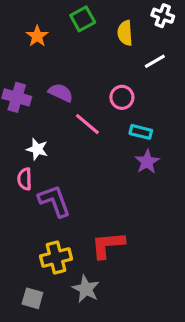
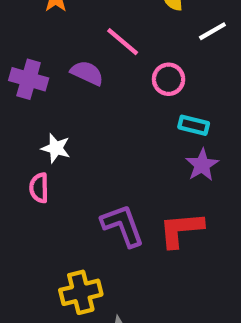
pink line: (87, 124) -> (123, 42), moved
purple L-shape: (54, 201) -> (123, 225), moved
red L-shape: (108, 245) -> (181, 230), moved

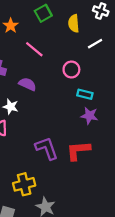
pink line: (123, 42) -> (34, 49), moved
purple semicircle: (87, 73) -> (28, 84), moved
purple star: (202, 165) -> (89, 116), turned -30

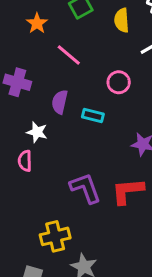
purple semicircle: (28, 84) -> (60, 102), turned -102
cyan rectangle: (85, 94) -> (93, 116), moved

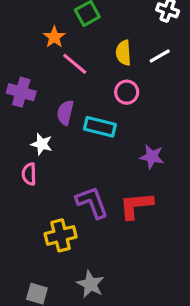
yellow semicircle: (122, 20) -> (124, 53), moved
orange star: (37, 23) -> (54, 37), moved
cyan rectangle: (93, 116) -> (100, 127), size x1.4
yellow cross: (55, 236) -> (61, 235), moved

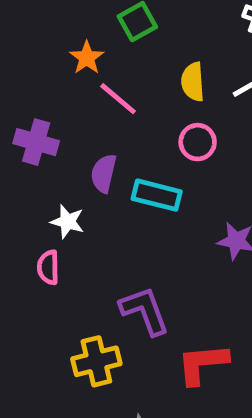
red L-shape: (136, 205) -> (202, 364), moved

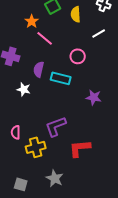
yellow semicircle: (193, 82) -> (76, 14), moved
pink semicircle: (48, 267) -> (16, 132), moved
purple L-shape: (145, 311) -> (56, 126), turned -90

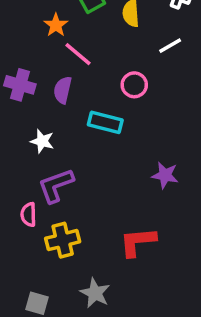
purple semicircle: (39, 69) -> (63, 90), moved
purple star: (94, 97) -> (165, 175), moved
purple L-shape: (56, 126) -> (56, 186), moved

